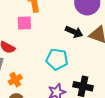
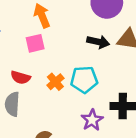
orange cross: (15, 80) -> (55, 82), moved

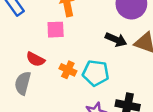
orange cross: (55, 82) -> (68, 70), turned -35

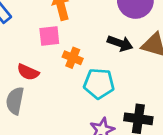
orange cross: (68, 70) -> (73, 58), moved

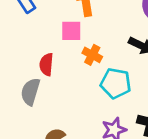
red semicircle: (28, 72) -> (46, 64), turned 65

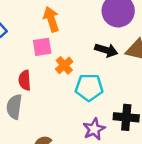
orange cross: (92, 55) -> (64, 65), turned 30

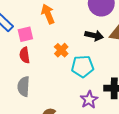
pink square: (42, 47) -> (25, 34), moved
red semicircle: (25, 80) -> (25, 55), moved

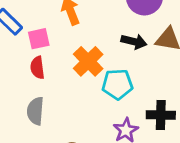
orange cross: (61, 50) -> (88, 61), size x1.5

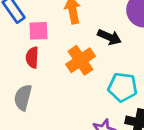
black arrow: (134, 42) -> (109, 37), moved
cyan pentagon: (117, 84) -> (123, 87), moved

